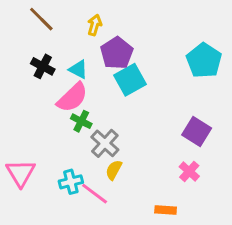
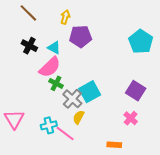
purple pentagon: (117, 53) -> (81, 36), turned 30
cyan square: (130, 80) -> (90, 92), moved

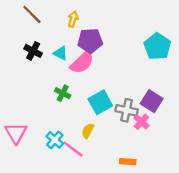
pink semicircle: (50, 67) -> (82, 62), moved
gray cross: (72, 99) -> (127, 110), moved, turned -30
pink cross: (131, 118) -> (141, 122), moved
cyan cross: (49, 125) -> (55, 140), turned -35

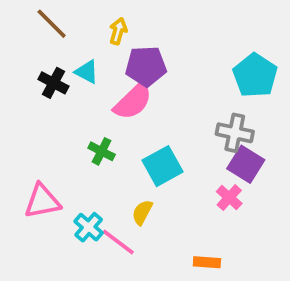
cyan triangle: (60, 53) -> (87, 72), moved
gray cross: (127, 110) -> (235, 133), moved
pink triangle: (16, 133) -> (42, 201), moved, turned 50

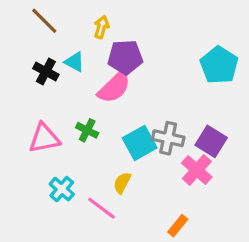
gray cross: (235, 133) -> (168, 138), moved
pink cross: (229, 198) -> (197, 170), size x1.4
pink triangle: (42, 201) -> (44, 138), moved
cyan cross: (89, 227) -> (62, 189), moved
orange rectangle: (207, 262) -> (178, 226), turned -55

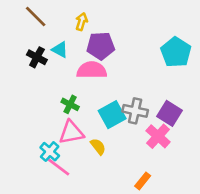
pink semicircle: (114, 87) -> (92, 70), turned -136
pink triangle: (44, 138) -> (71, 132), moved
yellow semicircle: (122, 183) -> (98, 147), turned 114
pink line: (101, 208) -> (59, 167), moved

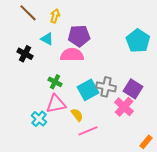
yellow arrow: (82, 22) -> (55, 16), moved
black cross: (37, 57) -> (25, 54), moved
pink line: (59, 167) -> (88, 131), moved, turned -60
orange rectangle: (143, 181) -> (146, 142), moved

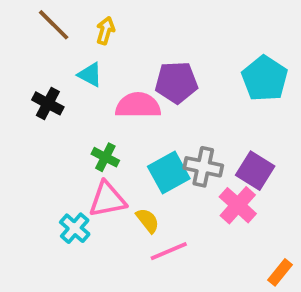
purple pentagon: (79, 36) -> (176, 82), moved

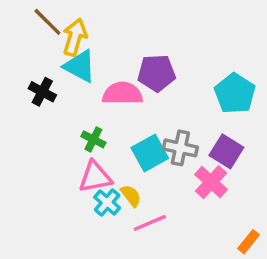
yellow arrow: (105, 31) -> (75, 37), moved, size x1.5
cyan triangle: (90, 75) -> (80, 66), size x1.5
cyan pentagon: (265, 79) -> (235, 93), moved
cyan cross: (75, 228) -> (107, 202), moved

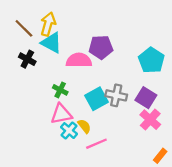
brown line: (47, 22) -> (24, 28), moved
pink cross: (211, 182) -> (150, 120), moved

